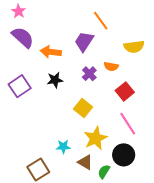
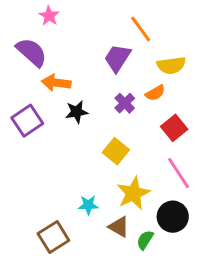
pink star: (19, 11) -> (49, 16), moved
yellow semicircle: (134, 47) -> (171, 65), moved
orange arrow: (51, 52) -> (56, 83), moved
orange semicircle: (111, 66) -> (155, 93), turned -40

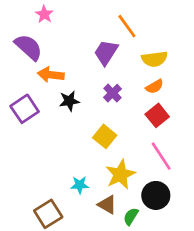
orange semicircle: (155, 93) -> (155, 87), moved

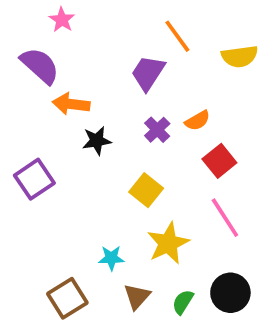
yellow semicircle: (155, 59) -> (240, 56), moved
orange semicircle: (155, 87) -> (197, 121), moved
purple square: (25, 109) -> (34, 179), moved
black circle: (156, 195) -> (230, 293), moved
brown triangle: (107, 205) -> (137, 296), moved, turned 42

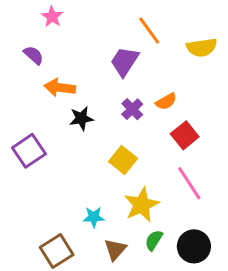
purple semicircle: (40, 66) -> (34, 55), size x0.6
green semicircle: (183, 302) -> (154, 240), moved

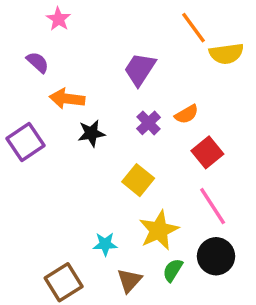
orange line: (149, 31) -> (193, 28), moved
purple square: (29, 151) -> (26, 142), moved
black circle: (194, 246) -> (216, 256), moved

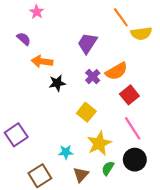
orange semicircle: (187, 114) -> (116, 71), size x1.5
purple square: (26, 142) -> (16, 135), moved

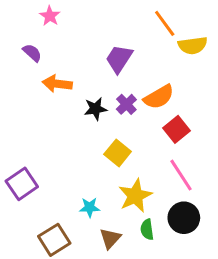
black star: (57, 83) -> (95, 109), moved
green semicircle: (108, 168) -> (147, 230), turned -40

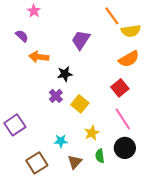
orange semicircle: (159, 97) -> (129, 59), moved
purple cross: (126, 104) -> (56, 96), moved
yellow star: (135, 196) -> (92, 133), size x0.7

